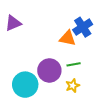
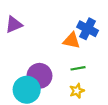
blue cross: (83, 27) -> (88, 29), turned -30
purple circle: (49, 70) -> (39, 76), moved

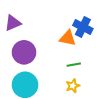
purple circle: (39, 76) -> (24, 52), moved

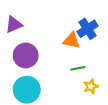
blue cross: (83, 27) -> (88, 29), turned 30
yellow star: (73, 86) -> (91, 86), moved

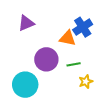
purple triangle: (14, 25) -> (26, 23), moved
purple circle: (26, 55) -> (46, 59), moved

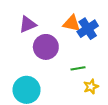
orange triangle: (68, 38) -> (72, 23), moved
purple circle: (46, 59) -> (46, 47), moved

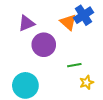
orange triangle: (72, 23) -> (68, 22), turned 30
blue cross: (88, 29) -> (83, 15), moved

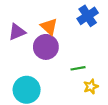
orange triangle: (68, 22) -> (49, 27), moved
purple triangle: (26, 23) -> (17, 32), moved

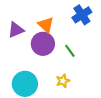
green line: (78, 68) -> (70, 51), moved, turned 64
yellow star: (91, 87) -> (63, 81), moved

